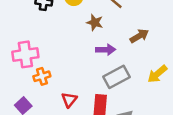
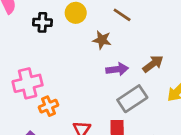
brown arrow: (139, 36) -> (153, 64), moved

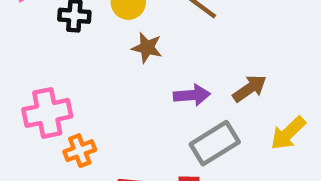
brown star: (102, 40) -> (147, 48), moved

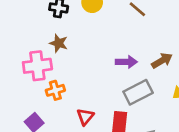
brown star: (147, 48) -> (59, 43), moved

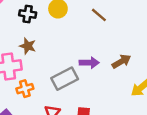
gray rectangle: (138, 92) -> (65, 79), moved

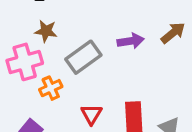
gray rectangle: (65, 79) -> (83, 57), moved

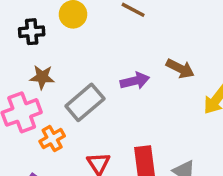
brown arrow: (173, 33) -> (180, 69), turned 70

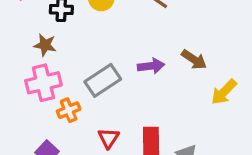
brown star: (42, 77) -> (45, 45), moved

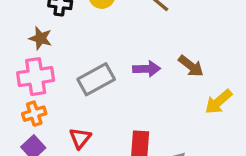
orange cross: (69, 110) -> (34, 114), moved
red triangle: (109, 138) -> (80, 138), moved

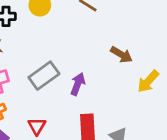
purple arrow: (147, 69) -> (78, 84), moved, turned -60

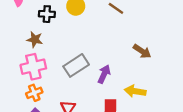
yellow arrow: (148, 81) -> (135, 91), moved, turned 54

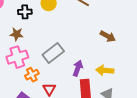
purple arrow: (104, 74) -> (78, 68), moved
orange cross: (34, 93) -> (32, 75), moved

